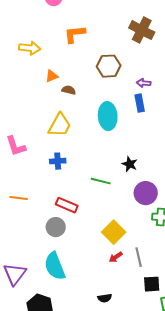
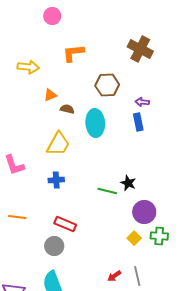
cyan ellipse: (108, 116) -> (95, 123), moved
green line: (101, 181) -> (107, 191), moved
yellow square: (114, 232) -> (134, 238), moved, size x0.6

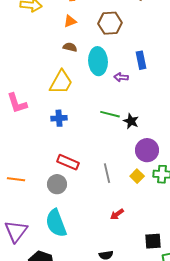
orange triangle: (50, 95) -> (70, 21), moved
purple arrow: (142, 102) -> (121, 77), moved
green line: (107, 191) -> (110, 114), moved
orange line: (17, 217) -> (16, 179), moved
gray line: (137, 276) -> (107, 173), moved

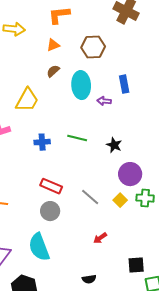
brown semicircle: (70, 47) -> (53, 71), turned -56
yellow trapezoid: (61, 82) -> (27, 100), moved
green line: (110, 114) -> (77, 138), moved
gray line: (107, 173) -> (90, 197), turned -36
gray circle: (57, 184) -> (50, 211), moved

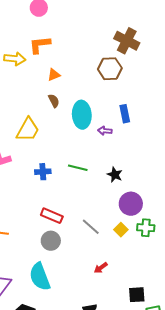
orange L-shape: (59, 15) -> (40, 45), moved
brown hexagon: (93, 47) -> (110, 69), moved
brown semicircle: (53, 71) -> (54, 101), turned 104

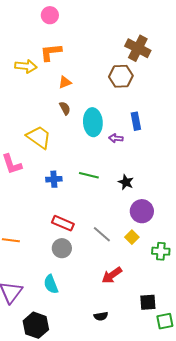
yellow trapezoid: (28, 130) -> (39, 137), turned -84
green cross: (146, 228) -> (161, 251), moved
red arrow: (101, 268) -> (112, 275), size x1.5
cyan semicircle: (40, 277) -> (51, 284), size x0.7

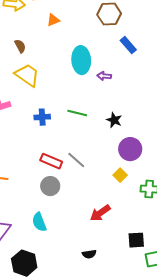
brown semicircle: (65, 108) -> (20, 46), moved
blue rectangle: (136, 121) -> (128, 45), moved, turned -30
gray line: (102, 234) -> (76, 160), moved

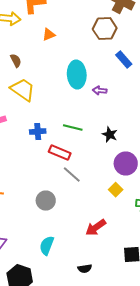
red rectangle: (51, 161) -> (60, 152), moved
cyan semicircle: (39, 222) -> (47, 246), moved, turned 42

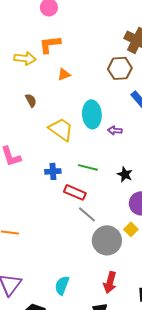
yellow trapezoid: (23, 90) -> (61, 129), moved
gray circle: (46, 200) -> (107, 240), moved, size x1.5
red arrow: (96, 228) -> (110, 282), moved, turned -40

